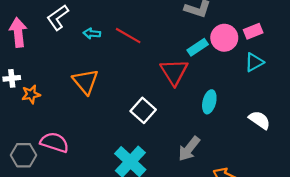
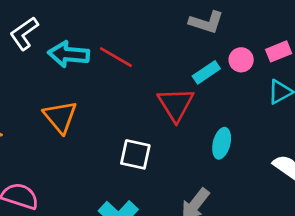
cyan arrow: (92, 33) -> (69, 54), size x1.8
pink circle: (224, 38) -> (241, 60), size x0.7
white square: (143, 110) -> (135, 154), turned -30

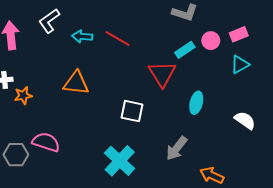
cyan arrow: (69, 54) -> (82, 36), size x0.7
orange triangle: (60, 117) -> (76, 83), turned -44

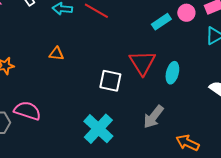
red triangle: (162, 74) -> (142, 63), moved
orange triangle: (76, 83) -> (56, 54), size x0.6

